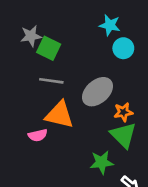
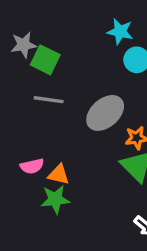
orange triangle: (59, 115) -> (59, 174), moved, size x0.6
green star: (102, 162) -> (55, 199), moved

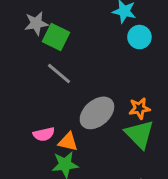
gray line: (49, 100) -> (59, 73), turned 32
gray ellipse: (105, 113) -> (97, 113), moved

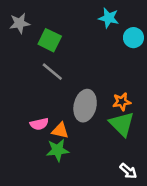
gray star: (36, 23) -> (20, 23), moved
cyan circle: (139, 37) -> (133, 38), moved
gray ellipse: (97, 113) -> (85, 106), turned -36

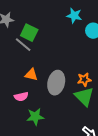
gray line: (52, 72) -> (23, 45), moved
orange triangle: (60, 131) -> (31, 75), moved

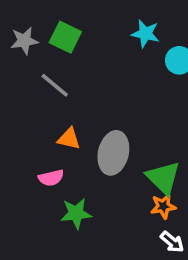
green square: (29, 33) -> (65, 37), moved
orange star: (84, 80) -> (163, 206), moved

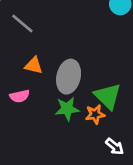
orange star: (163, 206) -> (95, 114), moved
green star: (76, 213) -> (67, 109), moved

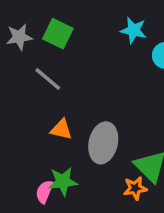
pink semicircle: (20, 96) -> (44, 192), moved, turned 126
green star: (67, 109) -> (63, 181), moved

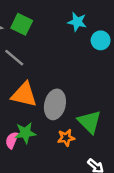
orange triangle: (61, 129) -> (24, 95), size x1.6
orange star: (135, 188) -> (66, 138), moved

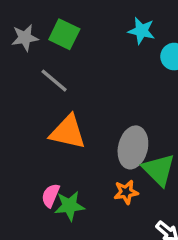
gray ellipse: (55, 104) -> (133, 147), moved
green star: (25, 133) -> (69, 206), moved

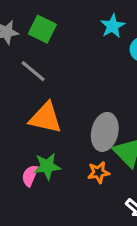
cyan star: (142, 31) -> (113, 26), turned 30
green star: (69, 206) -> (47, 166), moved

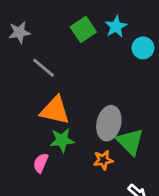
green square: (42, 29) -> (83, 29), moved, turned 30
green star: (47, 166) -> (62, 140), moved

